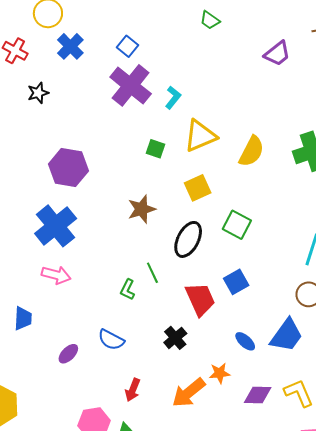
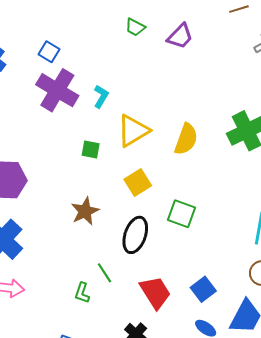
green trapezoid: (210, 20) -> (135, 27), moved
purple trapezoid: (277, 54) -> (180, 36), moved
blue square: (236, 282) -> (203, 289), moved

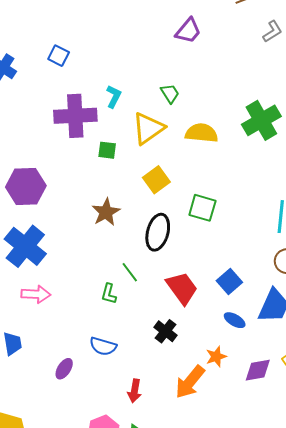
green trapezoid: (135, 27) -> (170, 94), moved, turned -145
purple cross: (57, 90) -> (75, 116), moved, turned -30
yellow semicircle: (186, 139) -> (202, 133), turned -100

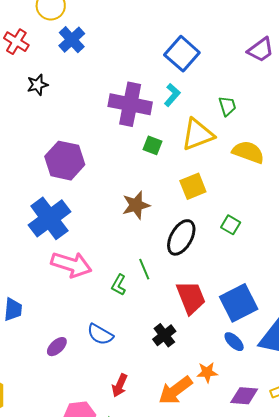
blue square: (59, 56) -> (182, 54), moved, size x1.6
green square: (202, 208) -> (231, 225), size x0.7
blue square: (229, 281) -> (239, 303), size x1.5
pink arrow: (36, 294) -> (71, 265), moved, size x1.4

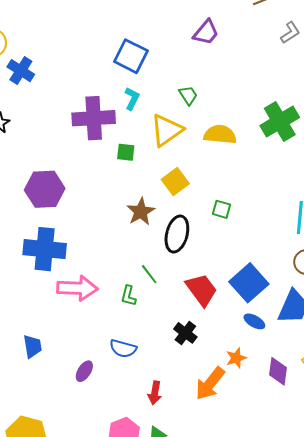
brown star: (136, 205) -> (141, 212), moved
blue cross: (49, 218) -> (45, 249), turned -33
purple diamond: (244, 396) -> (278, 371), turned -72

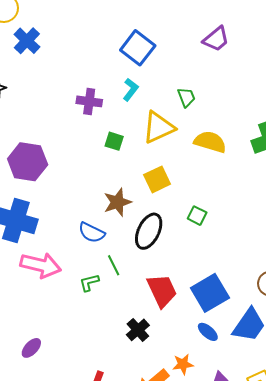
purple cross: (94, 118) -> (89, 101), size x0.6
green L-shape: (128, 296) -> (89, 283), turned 50
blue semicircle: (123, 348) -> (92, 233), moved

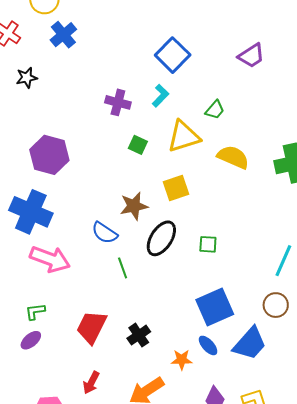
green trapezoid: (186, 97) -> (215, 110), turned 55
green square: (197, 216) -> (208, 244), moved, turned -30
green L-shape: (89, 283) -> (35, 312), moved
red trapezoid: (162, 291) -> (91, 327), moved, turned -135
orange star: (183, 364) -> (182, 360), moved

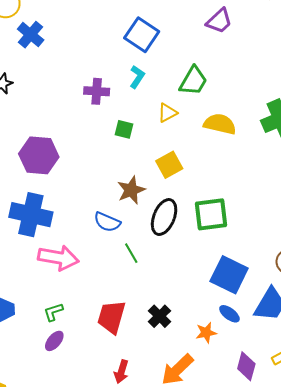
green trapezoid: (215, 110) -> (193, 81), size x1.5
yellow triangle: (184, 137) -> (167, 113), size x0.6
green square: (208, 244) -> (211, 214), size x1.8
blue square: (215, 307) -> (229, 275), turned -30

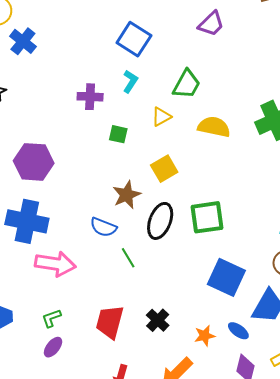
blue ellipse: (229, 314) -> (238, 331), moved

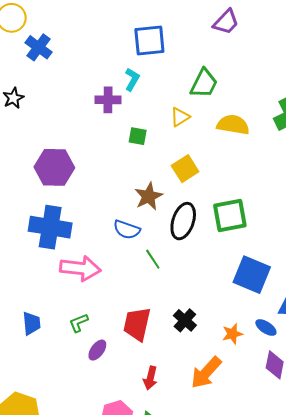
blue square: (134, 39) -> (149, 40), turned -36
cyan L-shape: (130, 81) -> (132, 79), moved
purple ellipse: (53, 347) -> (97, 350), moved

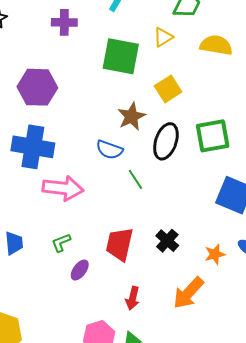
purple cross: (108, 100) -> (64, 22), moved
green square: (138, 136) -> (121, 56), size x2.0

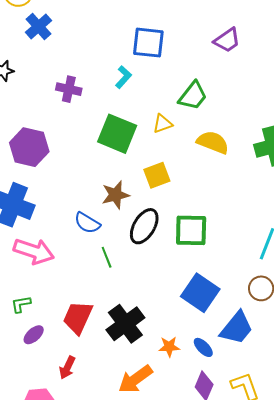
black cross: (167, 241) -> (125, 324), size x1.6
red arrow: (133, 298) -> (67, 368), moved

